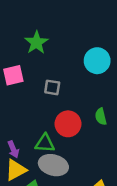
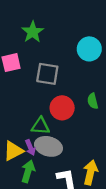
gray square: (52, 87) -> (47, 74), size x1.5
purple arrow: (13, 149) -> (30, 148), moved

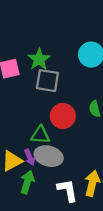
green star: (33, 32) -> (39, 59), moved

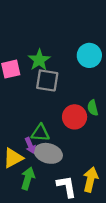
red circle: (63, 116) -> (75, 117), moved
purple arrow: (30, 157) -> (30, 145), moved

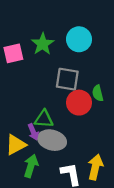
cyan circle: (89, 55) -> (79, 39), moved
gray square: (47, 80) -> (67, 79), moved

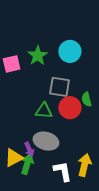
green triangle: (44, 119) -> (44, 111), moved
purple arrow: (33, 132) -> (29, 149), moved
yellow triangle: (16, 145) -> (14, 158), moved

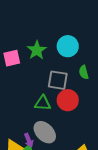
green semicircle: (87, 99) -> (84, 72), moved
gray ellipse: (46, 141) -> (45, 132), turned 30

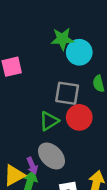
green star: (37, 50) -> (62, 39), moved, turned 30
green triangle: (43, 103) -> (49, 121), turned -36

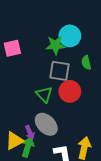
green star: (62, 39) -> (55, 45), moved
green triangle: (49, 121) -> (44, 94), turned -42

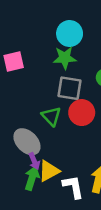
cyan circle: (70, 36) -> (70, 33), moved
gray ellipse: (46, 124) -> (27, 142), moved
yellow triangle: (14, 141) -> (49, 171), moved

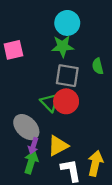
red circle: (82, 113) -> (66, 101), moved
purple arrow: (34, 161) -> (33, 146), turned 42
yellow triangle: (49, 171) -> (58, 146), moved

